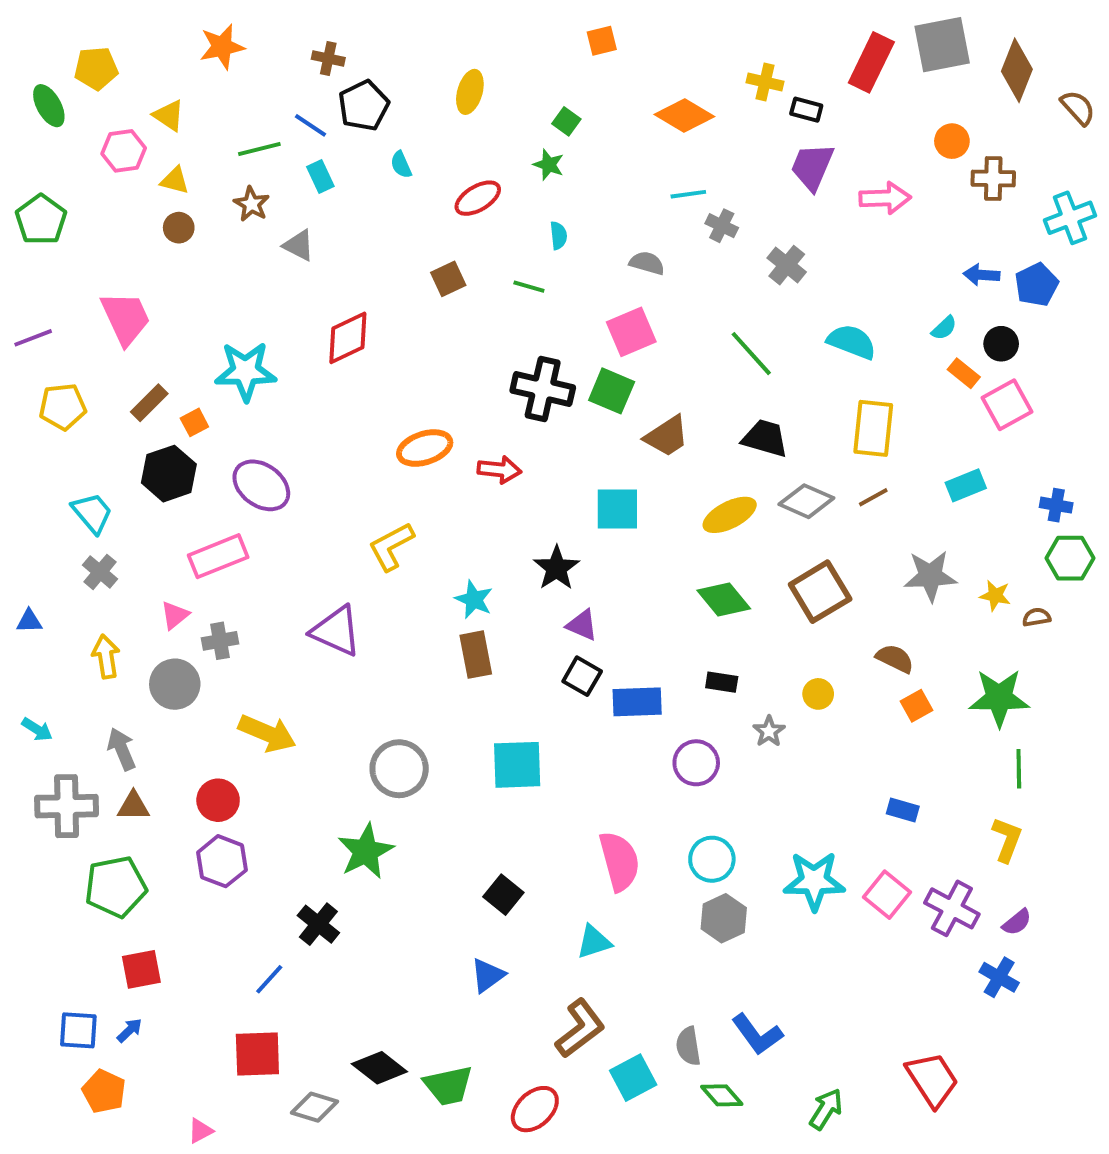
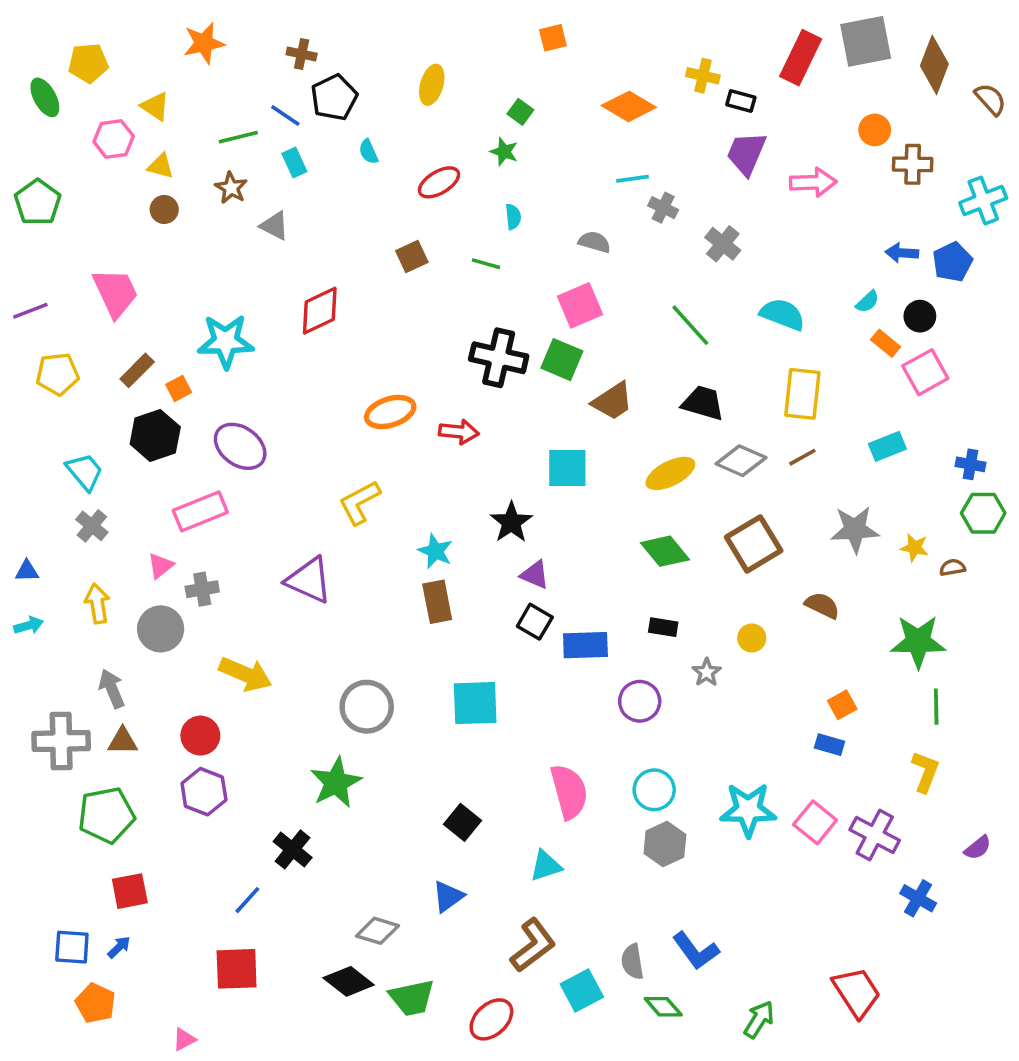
orange square: (917, 706) -> (842, 705), moved
cyan arrow: (37, 729) -> (29, 625), moved, turned -48
purple semicircle: (1017, 922) -> (978, 848), moved
gray diamond: (314, 1107) -> (378, 931), moved

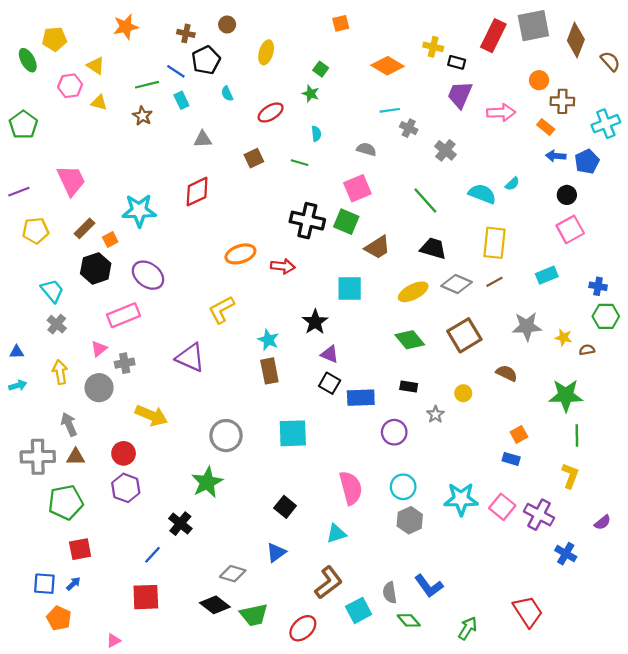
brown circle: (164, 209) -> (227, 25), moved
gray triangle: (274, 226) -> (203, 139), moved, turned -30
cyan semicircle: (867, 302) -> (512, 184), moved
orange rectangle: (886, 343) -> (546, 127), moved

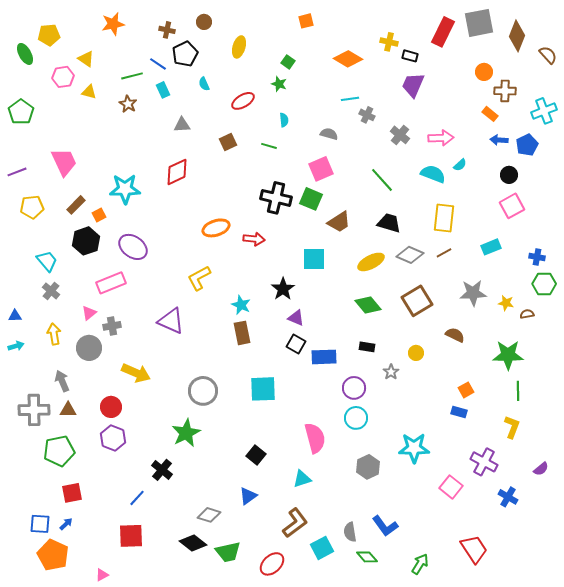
pink arrow: (501, 113) -> (441, 138), moved
cyan circle: (403, 487) -> (356, 418), moved
pink square: (502, 507) -> (451, 487), moved
orange pentagon: (59, 618) -> (53, 555), size x1.4

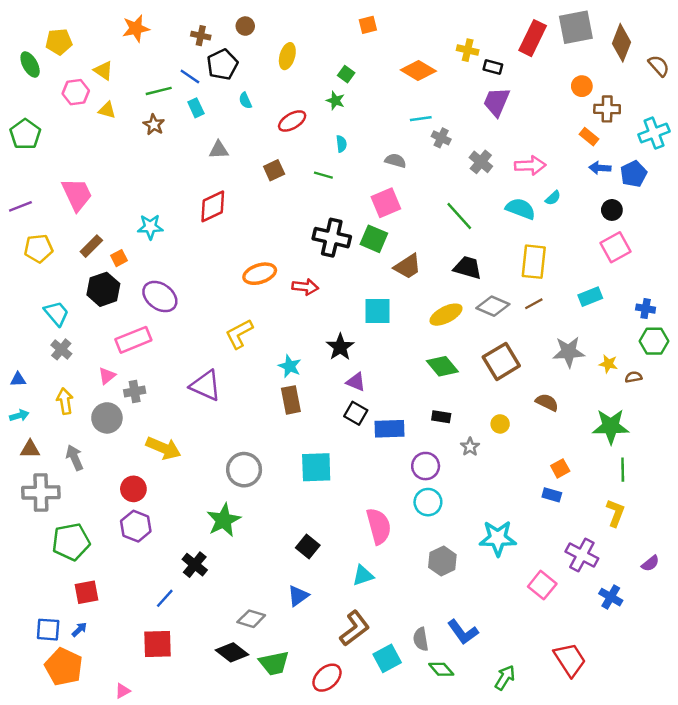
cyan star: (125, 189) -> (150, 227), size x0.7
brown triangle: (68, 410) -> (30, 449), moved

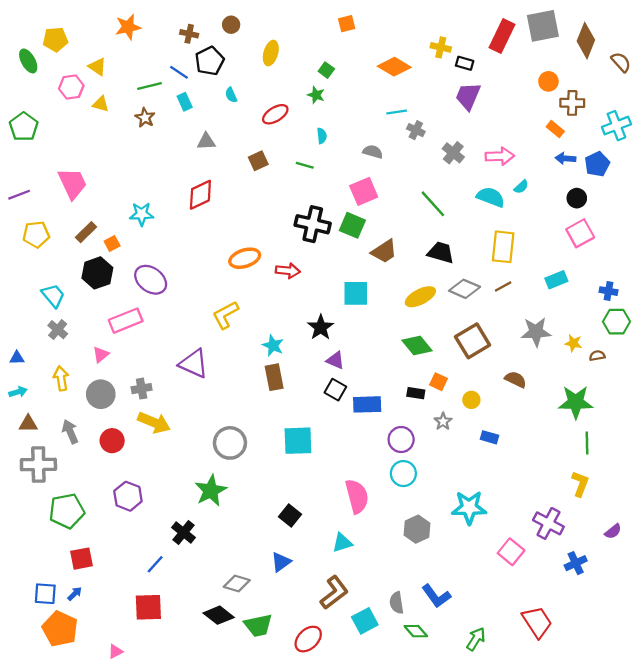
gray cross: (135, 391) -> (142, 389), moved
orange square: (560, 468) -> (439, 382), moved, turned -36
red circle: (133, 489) -> (112, 441), moved
blue rectangle: (552, 495) -> (490, 437), moved
blue cross: (611, 597) -> (576, 563), turned 35

